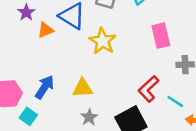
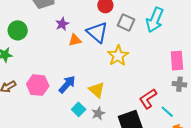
pink rectangle: (161, 36) -> (177, 61), moved
yellow triangle: (83, 88) -> (97, 90), turned 36
cyan square: (28, 116) -> (79, 109), moved

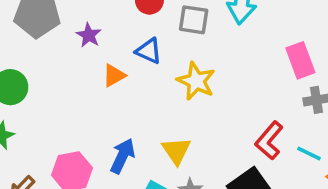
purple star: (62, 24) -> (89, 35), moved
blue triangle: (97, 32) -> (149, 51), size x0.7
yellow triangle: (97, 90) -> (176, 151), turned 30

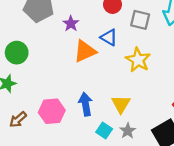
orange triangle: (114, 75) -> (85, 51), size x1.5
blue arrow: (123, 156) -> (86, 104), turned -40

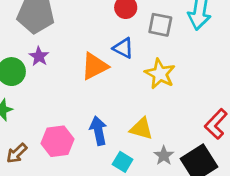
purple star: (71, 24) -> (39, 56), moved
yellow triangle: (121, 104) -> (141, 129), turned -42
gray star: (128, 131) -> (164, 156), moved

